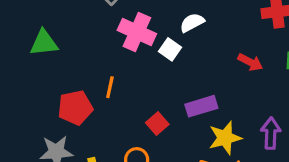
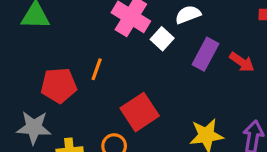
purple rectangle: (201, 106) -> (206, 54), moved, turned -52
red square: (157, 124) -> (140, 112), size x1.6

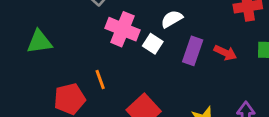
orange line: (97, 69) -> (100, 79), turned -30

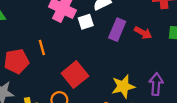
white square: (153, 44) -> (86, 22), turned 35

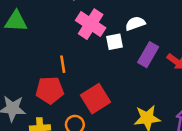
red pentagon: (17, 61) -> (50, 90), moved

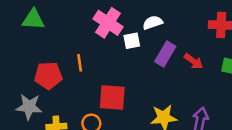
red pentagon: (50, 90) -> (48, 75), moved
red square: (95, 99) -> (112, 98), turned 36

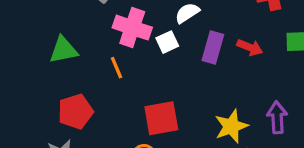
green triangle: (33, 19) -> (63, 50), moved
orange line: (80, 63) -> (117, 68), moved

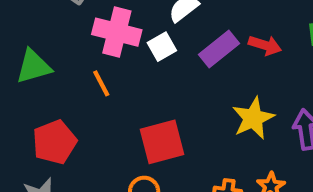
purple rectangle: (213, 48) -> (219, 49), turned 40
yellow star: (231, 126) -> (253, 118), moved

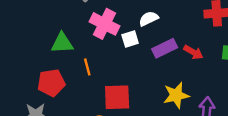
green triangle: (34, 67) -> (62, 43), moved
orange line: (101, 83) -> (87, 67), moved

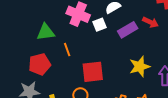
red arrow: (193, 52) -> (150, 22), moved

